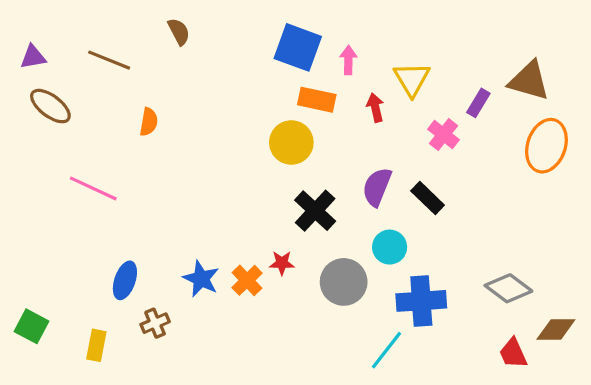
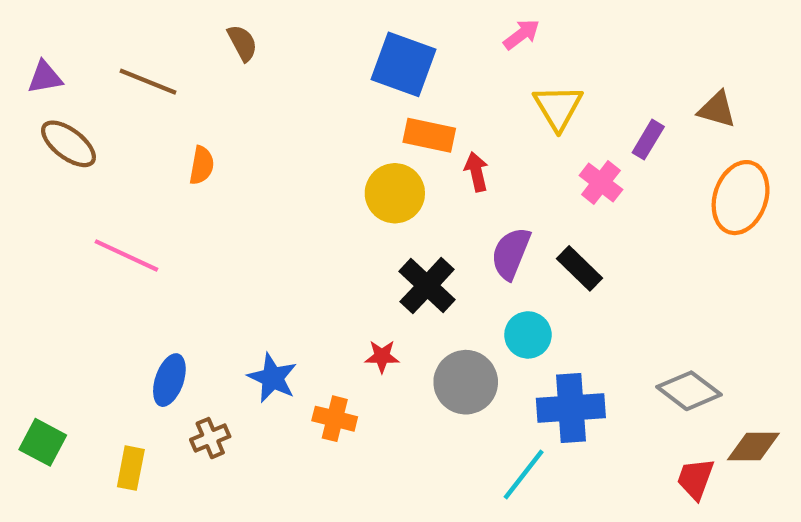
pink arrow: (348, 60) -> (522, 34), moved, turned 52
brown triangle: (529, 81) -> (717, 110), size x0.7
red arrow: (375, 108) -> (476, 172), moved
orange cross: (247, 280) -> (335, 419), moved, turned -32
red trapezoid: (513, 353) -> (695, 479), turned 44

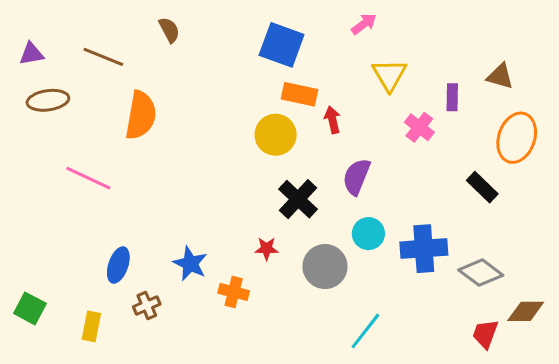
purple rectangle: (648, 140) -> (452, 97), turned -30
brown ellipse: (68, 144) -> (48, 100), turned -45
orange semicircle: (202, 165) -> (141, 115), size x1.8
black rectangle: (580, 268) -> (482, 187), moved
blue cross: (571, 408) -> (424, 249), moved

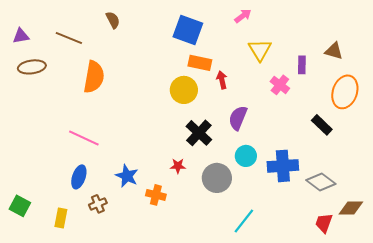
pink line: (88, 178) -> (84, 138), moved

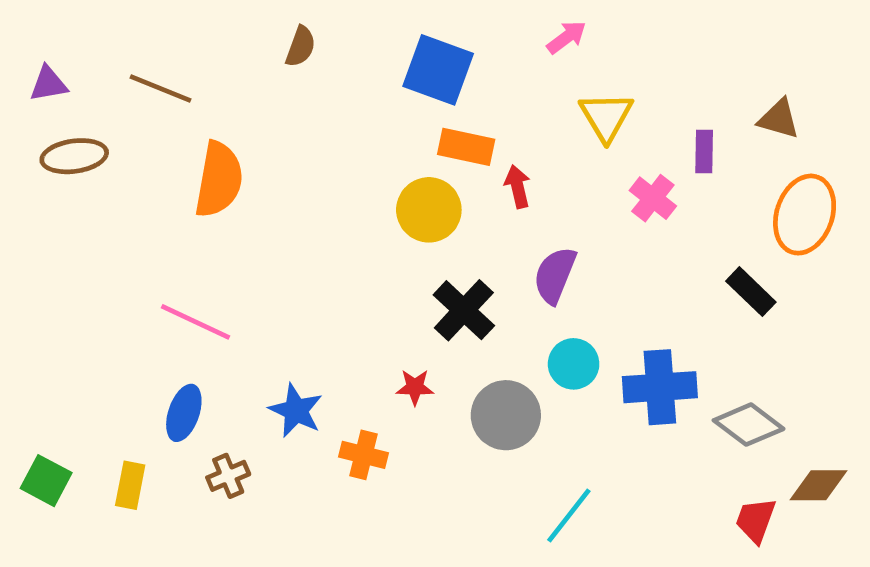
brown semicircle: (113, 20) -> (301, 47), moved, turned 48
yellow rectangle: (61, 218) -> (130, 485), moved

